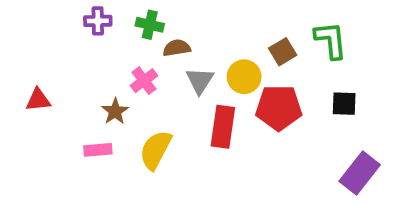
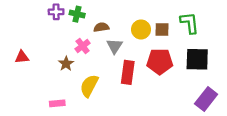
green cross: (150, 25) -> (77, 14), moved
brown square: (283, 52) -> (162, 29), turned 32
yellow circle: (244, 77) -> (141, 29), moved
black square: (344, 104) -> (197, 59), size x1.6
pink rectangle: (98, 150) -> (57, 103), moved

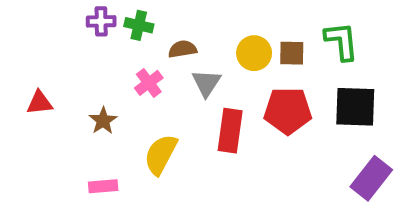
brown star: (66, 64) -> (103, 121), moved

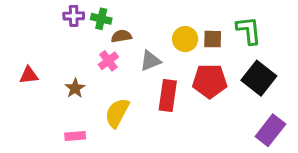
brown semicircle: (183, 49) -> (121, 36), moved
gray triangle: (206, 83) -> (150, 61), turned 35
black square: (355, 107) -> (259, 78), turned 36

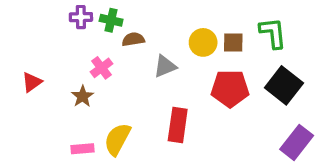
pink cross: (108, 61) -> (102, 68), moved
red triangle: (29, 75) -> (32, 82), turned -30
red rectangle: (168, 95) -> (178, 125), moved
yellow semicircle: (117, 113) -> (117, 139), moved

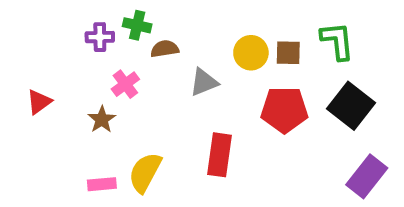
purple cross: (81, 17) -> (100, 37), moved

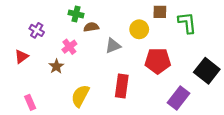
purple cross: (100, 37) -> (37, 30), moved, turned 32
brown square: (288, 53) -> (160, 12), moved
black square: (351, 106) -> (207, 71), moved
purple rectangle: (367, 176) -> (178, 98), moved
pink rectangle: (102, 184) -> (30, 102), moved, turned 72

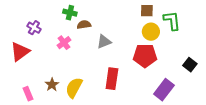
yellow circle: (139, 29) -> (151, 32), moved
red triangle: (21, 57) -> (20, 52), size x1.5
brown star: (56, 66) -> (52, 85), moved
black square: (207, 71) -> (190, 65), size x0.6

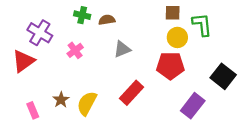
brown semicircle: (84, 25) -> (107, 20), moved
purple cross: (34, 28) -> (40, 33), size x1.5
black square: (190, 65) -> (223, 76), size x1.5
red rectangle: (112, 79) -> (132, 93), turned 35

